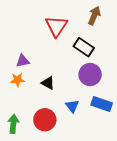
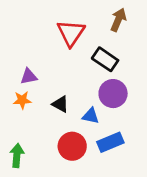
blue rectangle: (102, 104) -> (110, 142), moved, turned -42
blue triangle: (72, 106) -> (91, 116), moved, turned -40
red circle: (45, 120) -> (72, 146), moved

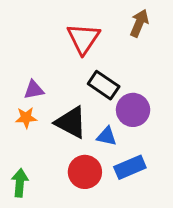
black rectangle: (105, 59) -> (104, 85), moved
black triangle: (60, 104) -> (71, 122), size x1.6

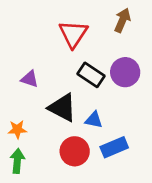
purple triangle: (34, 90) -> (30, 79), turned 30
purple circle: (133, 110) -> (125, 72), moved
orange star: (26, 118) -> (17, 129), moved

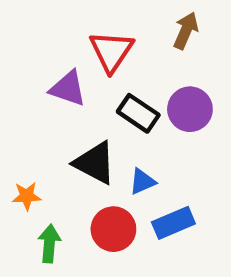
purple triangle: (30, 79) -> (68, 89), moved, size x1.4
blue triangle: (94, 120) -> (142, 182), turned -36
green arrow: (17, 161) -> (49, 244), moved

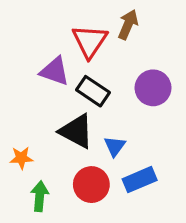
brown arrow: (186, 31) -> (128, 25), moved
black rectangle: (138, 113) -> (93, 91), moved
blue triangle: (142, 182) -> (115, 146), turned -30

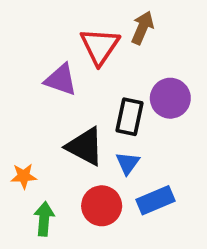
black rectangle: (93, 91) -> (129, 117), moved, turned 68

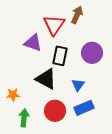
black rectangle: (129, 117) -> (60, 56), moved
blue triangle: (128, 163) -> (78, 85), moved

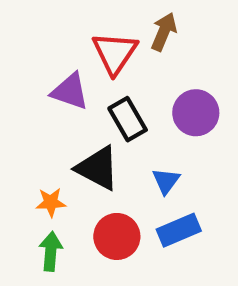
black rectangle: (60, 56) -> (128, 119), turned -42
orange star: (13, 95) -> (51, 202), moved

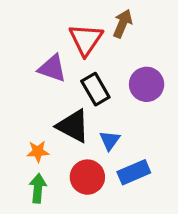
blue triangle: (166, 181) -> (110, 140), moved

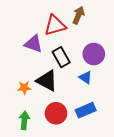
red triangle: (86, 40) -> (55, 25), turned 40
blue triangle: (110, 140) -> (86, 78), moved, turned -32
orange star: (38, 151) -> (24, 88), moved

